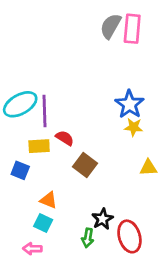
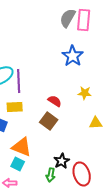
blue star: (129, 104) -> (73, 56), moved
red semicircle: (65, 138) -> (55, 101), moved
orange triangle: (49, 200) -> (22, 147), size x1.5

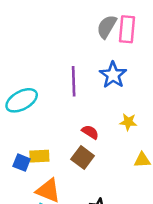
purple line: (19, 81) -> (74, 81), moved
yellow rectangle: (15, 107) -> (39, 156), moved

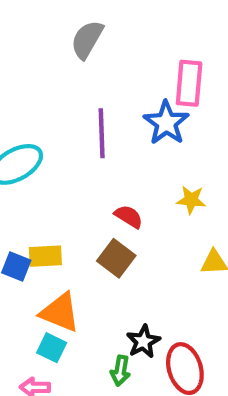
gray semicircle: (107, 27) -> (87, 39), moved
pink rectangle: (127, 29) -> (189, 83), moved

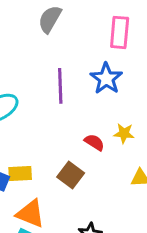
pink rectangle: (189, 83) -> (120, 32), moved
red semicircle: (129, 217) -> (94, 142), moved

